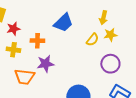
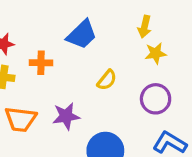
yellow semicircle: (92, 40) -> (107, 80), moved
purple star: (45, 64) -> (66, 116), moved

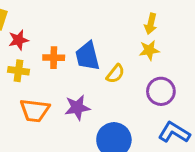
blue trapezoid: (82, 35) -> (88, 56), moved, turned 120
yellow star: (156, 53) -> (149, 50), moved

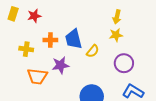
red star: (18, 40) -> (34, 16), moved
purple star: (77, 107) -> (60, 65), moved

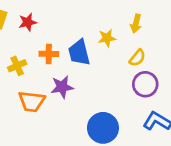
yellow star: (116, 35) -> (107, 38), moved
yellow cross: (26, 49) -> (17, 66), turned -32
yellow semicircle: (93, 51) -> (137, 58), moved

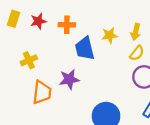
yellow arrow: (136, 23) -> (136, 32), moved
orange cross: (49, 54) -> (67, 25), moved
orange trapezoid: (32, 101) -> (42, 92), turned -90

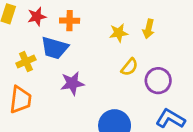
blue trapezoid: (85, 48) -> (55, 48), moved, turned -60
yellow semicircle: (137, 53) -> (130, 67), moved
orange trapezoid: (42, 92) -> (20, 100), moved

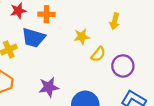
yellow star: (119, 33) -> (82, 37), moved
purple star: (72, 83) -> (49, 87), moved

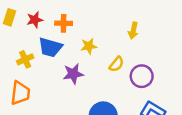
yellow star: (82, 37) -> (89, 46), moved
purple star: (49, 87) -> (73, 74), moved

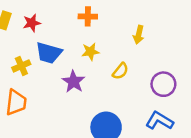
orange cross: (64, 23) -> (88, 16), moved
purple star: (73, 74) -> (73, 82), turned -30
purple circle: (142, 76) -> (163, 84), moved

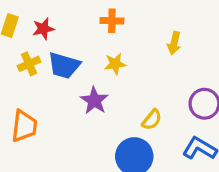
yellow cross: (21, 66) -> (29, 64), moved
yellow semicircle: (120, 71) -> (152, 120), moved

